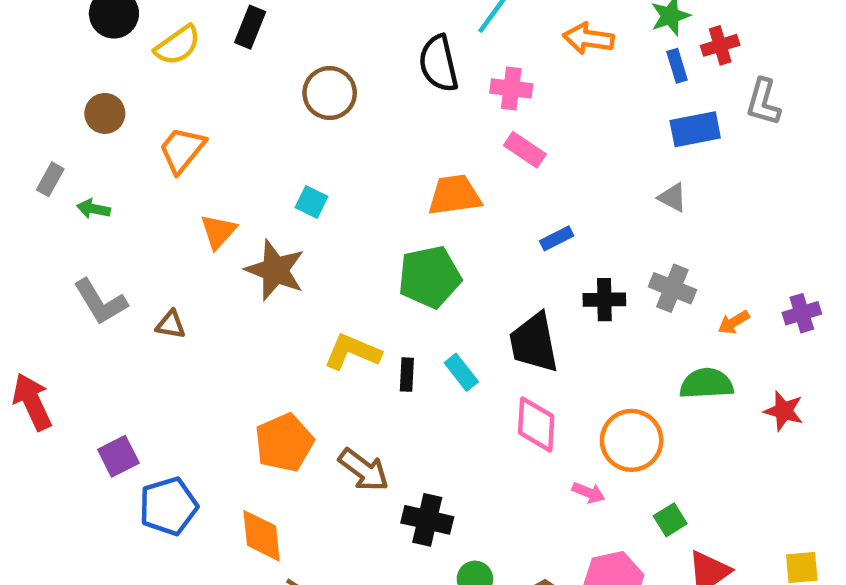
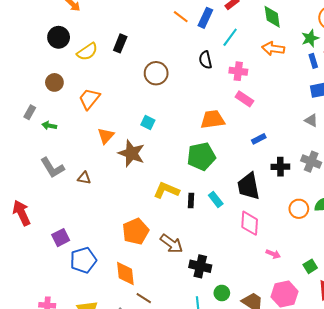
black semicircle: (439, 63) -> (205, 60), size x0.7
orange circle: (632, 440) -> (299, 209), moved, size x0.7

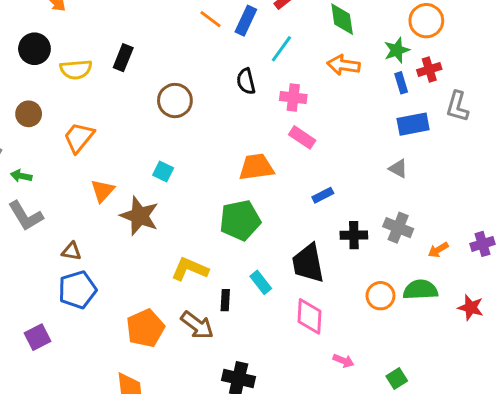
yellow semicircle: (87, 52) -> (76, 69), turned 30
gray L-shape: (52, 168) -> (26, 216), moved
black rectangle: (191, 201) -> (225, 300), moved
brown arrow: (172, 244) -> (197, 325), moved
blue pentagon: (83, 260) -> (77, 290), moved

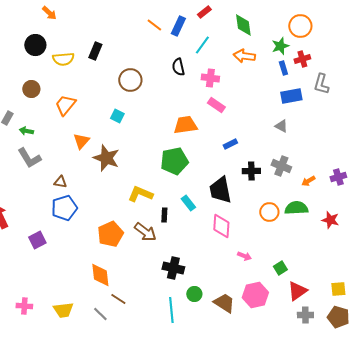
cyan square: (163, 171) -> (117, 116), moved

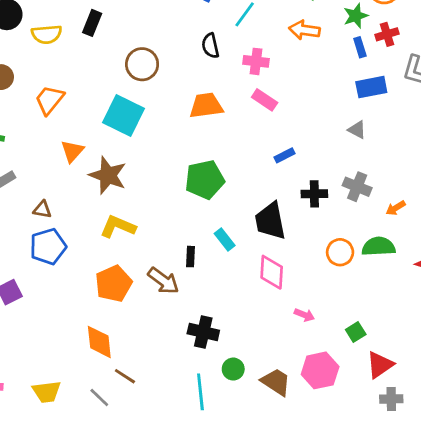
cyan square: (117, 116) -> (124, 116), size x2.0
orange trapezoid: (185, 125) -> (206, 106), moved
yellow L-shape: (140, 194) -> (118, 227), moved

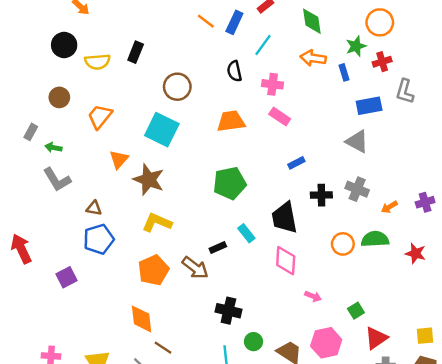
blue rectangle: (360, 47) -> (344, 72), moved
gray triangle: (357, 130) -> (357, 141), size x1.5
black rectangle: (190, 257) -> (218, 248), turned 63

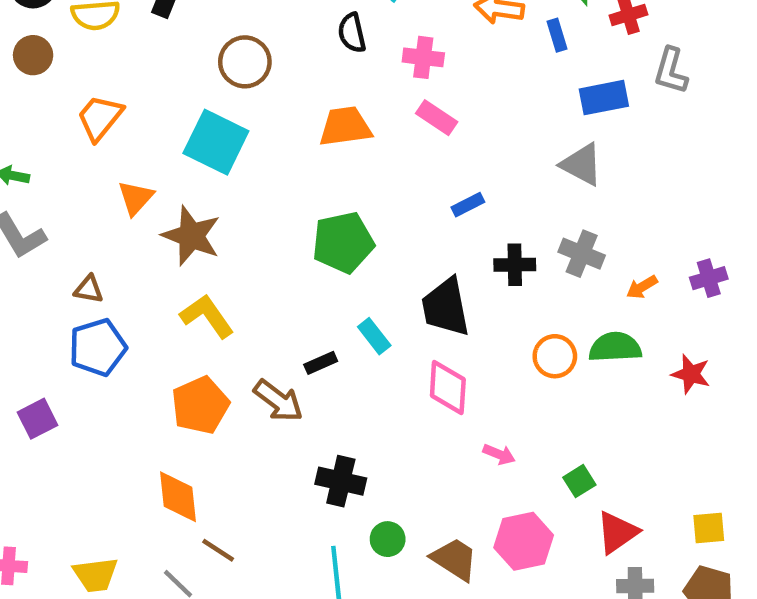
brown circle: (59, 97) -> (33, 55), moved
yellow L-shape: (157, 222) -> (207, 316), turned 32

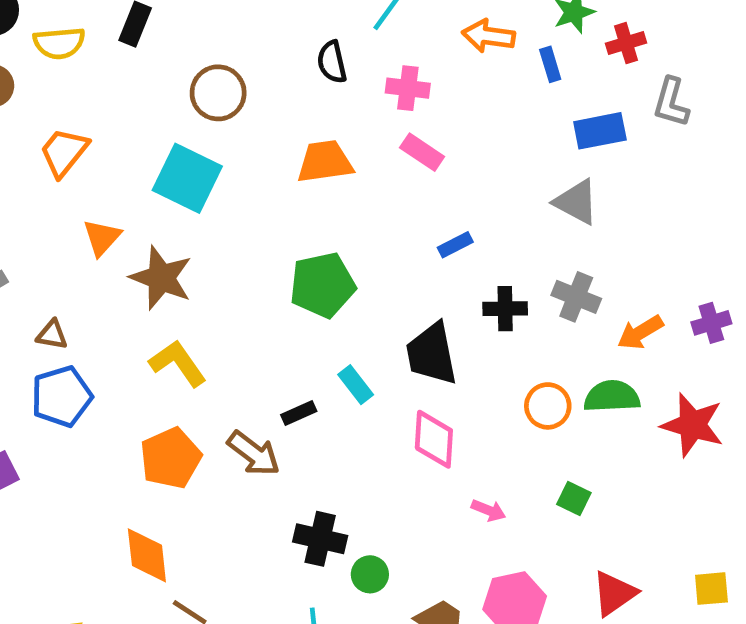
orange arrow: (642, 287) -> (640, 332), size x1.4
red star: (691, 374) -> (692, 425), size x1.5
green square: (579, 481) -> (574, 498), moved, turned -32
green circle: (388, 539) -> (370, 574), moved

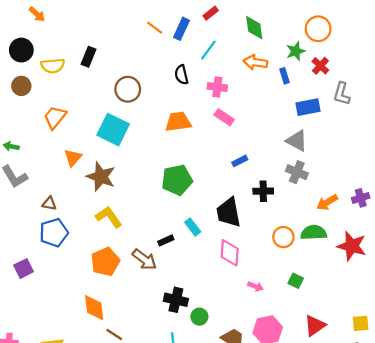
red cross: (626, 43) -> (320, 66), turned -30
gray cross: (576, 297) -> (297, 172), moved

